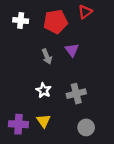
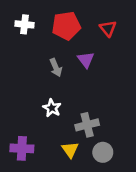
red triangle: (85, 12) -> (108, 28), moved, turned -32
gray cross: (76, 94) -> (87, 125), moved
yellow triangle: (44, 121) -> (70, 150), moved

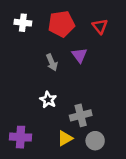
yellow triangle: (70, 150) -> (65, 138), turned 35

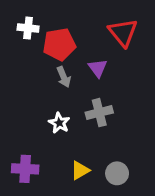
red pentagon: (61, 24) -> (59, 44), moved
red triangle: (100, 26) -> (123, 32), size x1.5
gray cross: (81, 115) -> (99, 113), moved

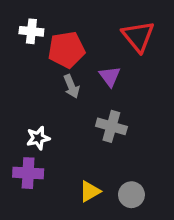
gray cross: (99, 113) -> (111, 126), turned 30
white star: (59, 123) -> (38, 138), moved, turned 30
purple cross: (25, 169) -> (28, 173), moved

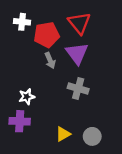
red triangle: (138, 36) -> (79, 23), moved
purple triangle: (110, 76) -> (77, 53), size x1.5

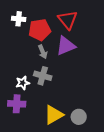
purple triangle: (77, 53) -> (66, 46), turned 45
gray cross: (78, 88) -> (43, 76), moved
yellow triangle: (63, 134) -> (54, 115), size x1.5

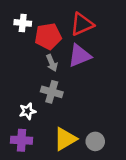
red triangle: (68, 20) -> (82, 24), turned 45
white star: (23, 83) -> (28, 111), moved
purple cross: (17, 104) -> (22, 140), moved

